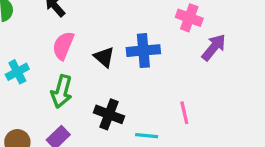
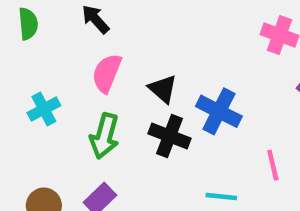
blue cross: (143, 51) -> (219, 111), moved, turned 32
black cross: (109, 114) -> (170, 136), moved

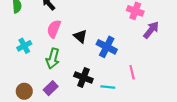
black cross: (170, 136) -> (83, 78), moved

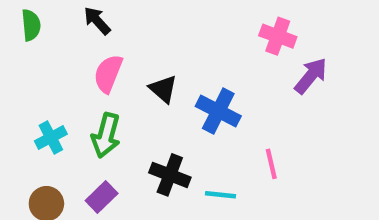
cyan cross: (24, 46) -> (51, 137), moved

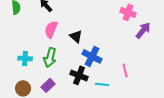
blue cross: (218, 111) -> (92, 56), moved
cyan cross: (51, 137) -> (25, 58), turned 32

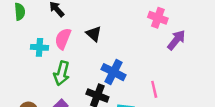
black triangle: (76, 36) -> (94, 34), moved
cyan cross: (25, 58) -> (39, 47), moved

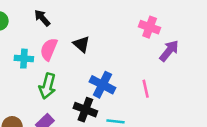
pink line: (154, 89) -> (146, 89), moved

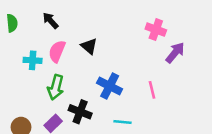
black cross: (85, 110) -> (80, 112), moved

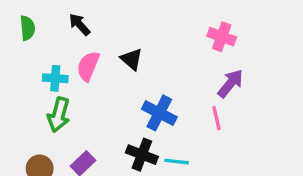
purple arrow: (175, 53) -> (230, 83), moved
green arrow: (56, 87) -> (59, 115), moved
black cross: (80, 112) -> (142, 155), moved

